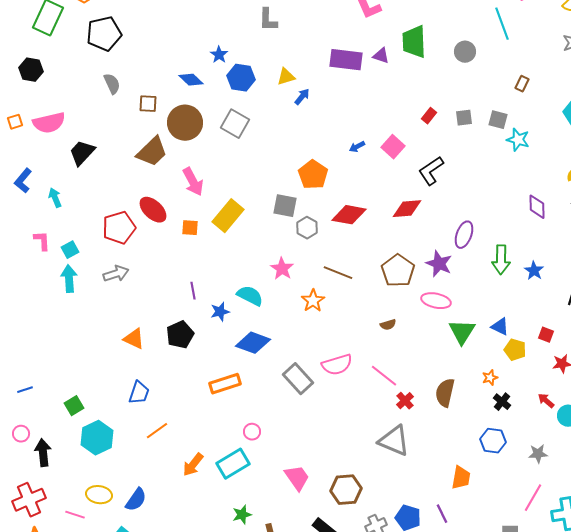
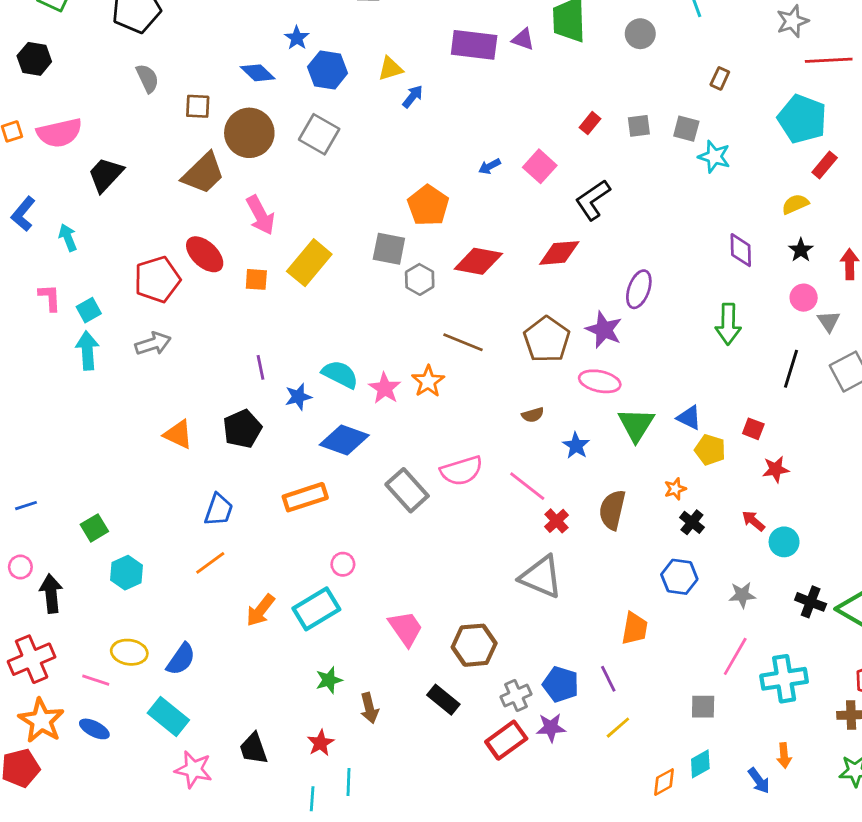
green arrow: (501, 260) -> (728, 324), moved
pink star: (282, 269) -> (385, 388), moved
blue star: (534, 271) -> (576, 446), moved
blue trapezoid: (139, 393) -> (219, 510), moved
cyan hexagon: (97, 438) -> (126, 573), size x0.7

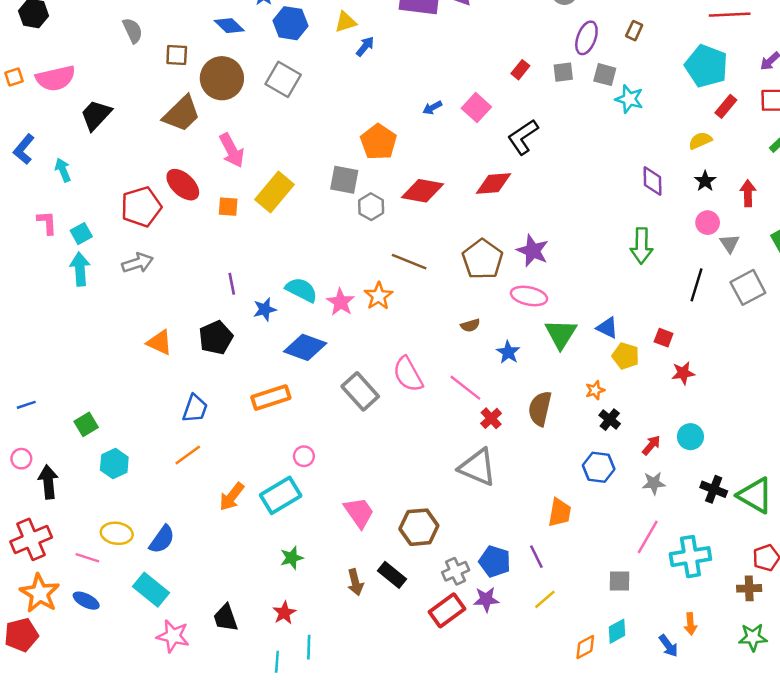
purple ellipse: (639, 289) -> (586, 38), moved
pink semicircle: (462, 471) -> (408, 374), turned 78
red arrow: (753, 521) -> (651, 445), moved, turned 90
brown arrow: (369, 708) -> (355, 582), moved

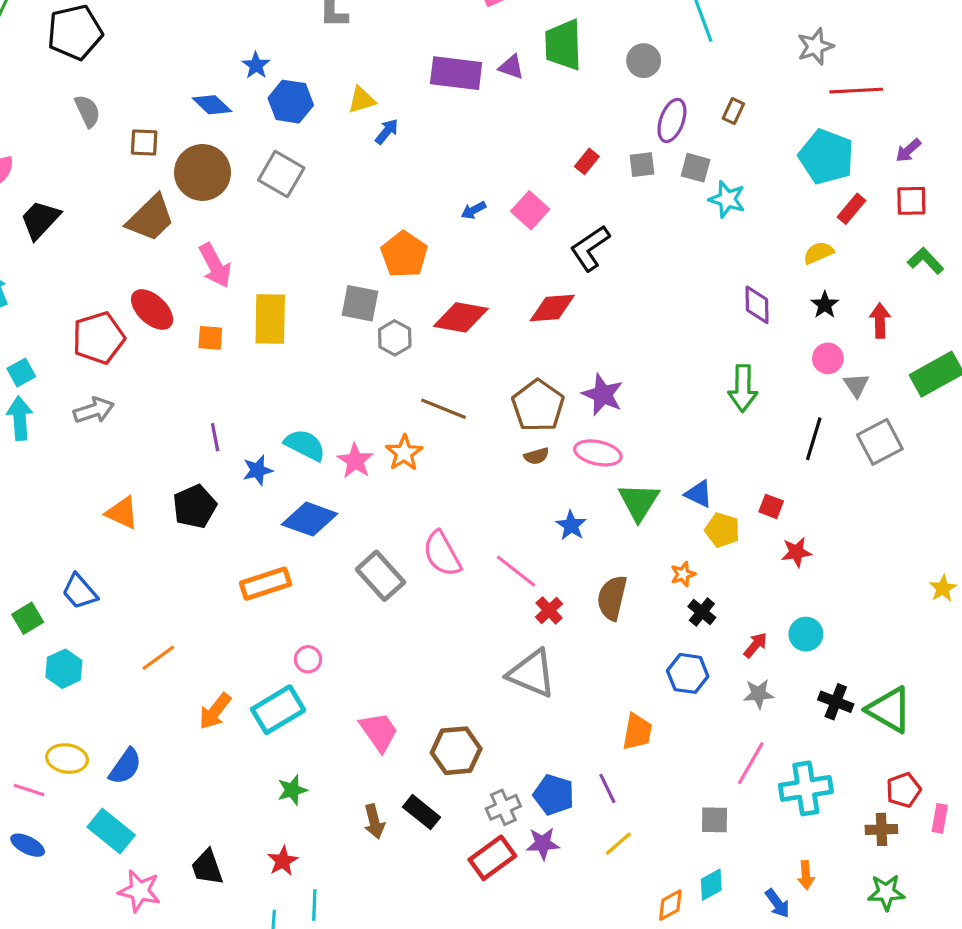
yellow rectangle: (275, 192) -> (270, 319), turned -39
brown semicircle: (470, 325) -> (536, 456), moved
blue trapezoid: (195, 409) -> (80, 592), moved, turned 120

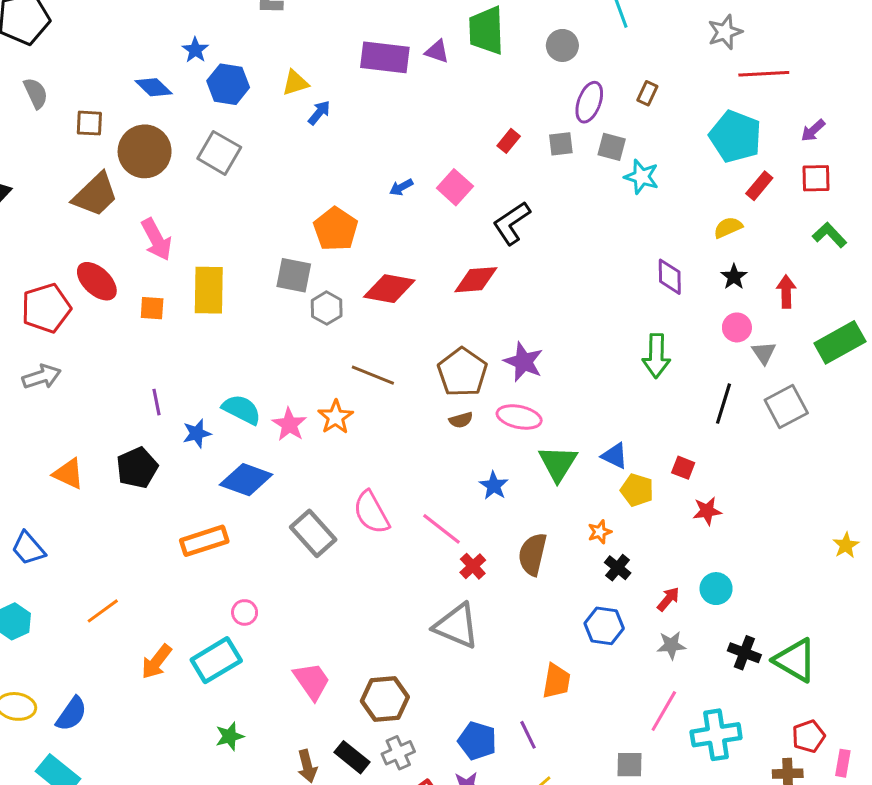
gray cross: (503, 807) -> (398, 753), moved

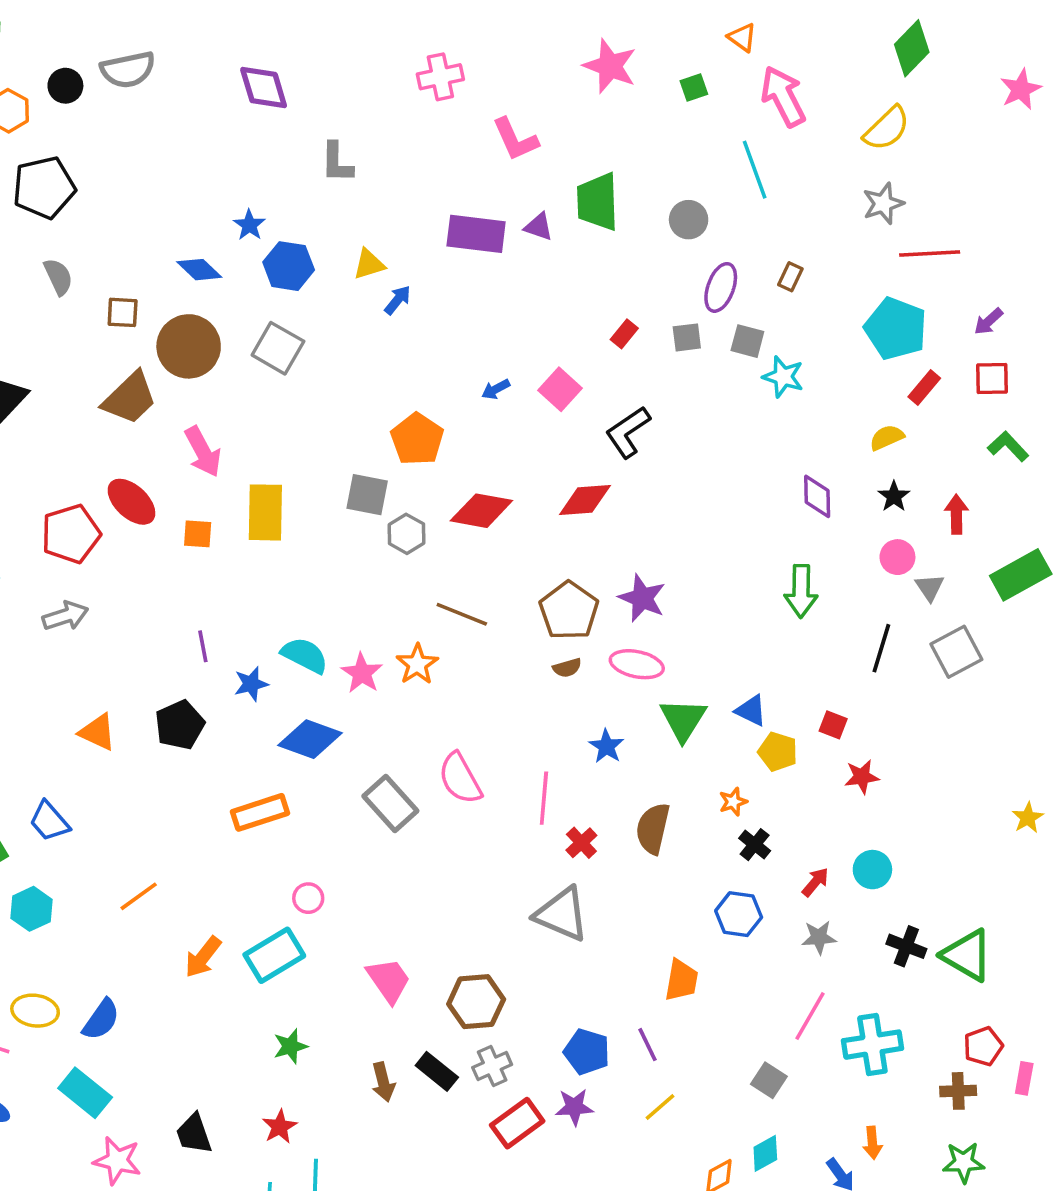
pink line: (442, 529) -> (544, 798), turned 57
gray square: (630, 765) -> (769, 1080), turned 32

